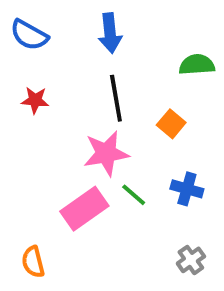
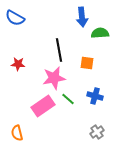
blue arrow: (110, 33) -> (82, 17), moved
red star: (35, 100) -> (18, 64), moved
orange square: (171, 124) -> (87, 63), turned -32

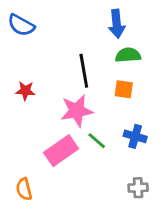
green semicircle: (100, 33) -> (128, 55), moved
gray cross: (97, 132) -> (138, 188), turned 32

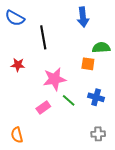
green semicircle: (128, 55) -> (101, 48), moved
black line: (84, 71) -> (43, 37), moved
pink rectangle: (61, 151) -> (43, 108), size x0.6

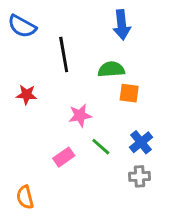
green semicircle: (101, 48) -> (111, 69), moved
pink star: (54, 79) -> (80, 115), size x0.7
blue cross: (96, 97) -> (141, 142), turned 35
gray cross: (98, 134) -> (140, 176), moved

